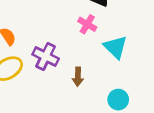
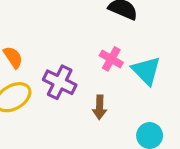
pink cross: (87, 24) -> (111, 59), moved

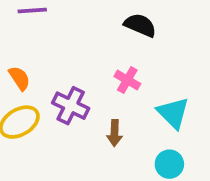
cyan triangle: (146, 71) -> (173, 113), moved

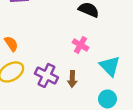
purple cross: (71, 106) -> (46, 75), moved

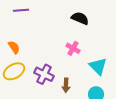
brown arrow: (72, 79) -> (66, 85), moved

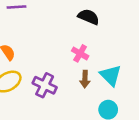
brown arrow: (66, 85) -> (85, 79), moved

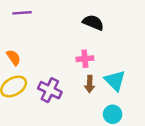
pink cross: (80, 53) -> (85, 59), turned -35

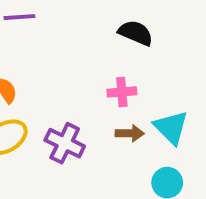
brown arrow: (90, 84) -> (130, 133), turned -91

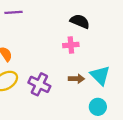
pink cross: (122, 92) -> (71, 45), moved

